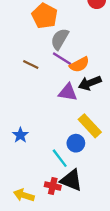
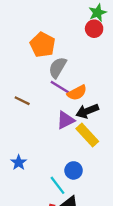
brown line: (31, 64) -> (22, 101), moved
purple triangle: (68, 92) -> (66, 120), turned -36
yellow rectangle: (90, 126) -> (87, 135), moved

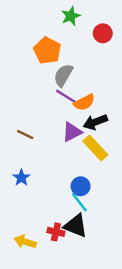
green star: (98, 13) -> (71, 16), moved
brown line: (22, 101) -> (25, 134), moved
cyan line: (58, 185) -> (79, 202), moved

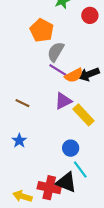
black arrow: (95, 122) -> (89, 74), moved
cyan line: (79, 202) -> (80, 169), moved
red cross: (56, 232) -> (49, 188), size x1.5

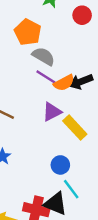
gray semicircle: (56, 52) -> (43, 56), turned 90

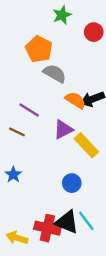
purple line: (46, 77) -> (29, 110), moved
orange semicircle: (64, 83) -> (75, 100), turned -120
cyan line: (71, 189) -> (86, 221), moved

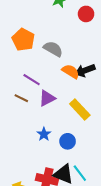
orange pentagon: (39, 49) -> (23, 40), moved
purple triangle: (63, 129) -> (47, 98), moved
blue star: (13, 175) -> (44, 134), moved

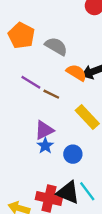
brown line: (21, 98) -> (51, 94), moved
purple triangle: (47, 98) -> (44, 130), moved

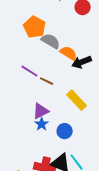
orange pentagon: (21, 36) -> (35, 27), moved
orange semicircle: (76, 73) -> (69, 53), moved

